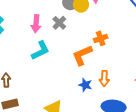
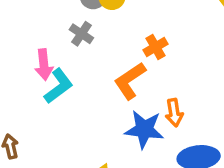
pink arrow: (36, 24) -> (44, 65), moved
blue star: (85, 85) -> (144, 129), size x1.6

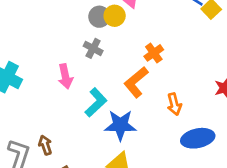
cyan L-shape: (58, 86) -> (96, 102), moved
blue star: (144, 129) -> (120, 125), moved

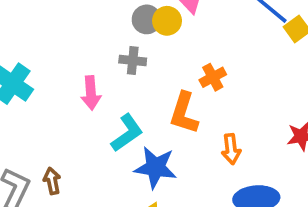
gray cross: (93, 48) -> (133, 60), turned -30
orange L-shape: (136, 82) -> (184, 113), turned -40

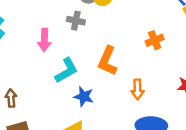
orange cross: (213, 77) -> (155, 40), moved
blue star: (156, 167) -> (84, 97), size x0.7

